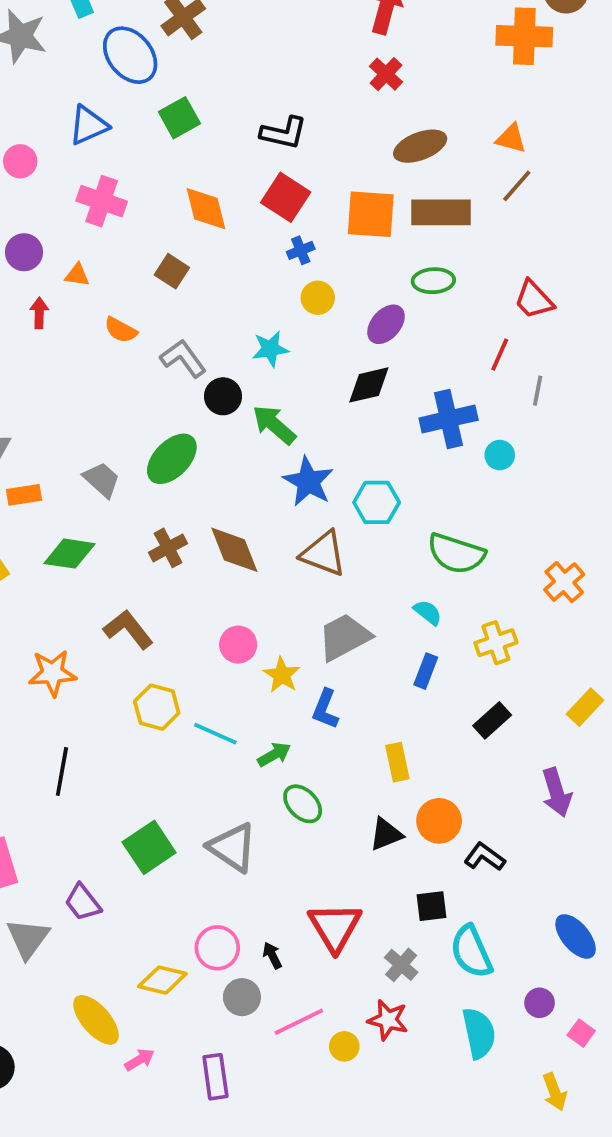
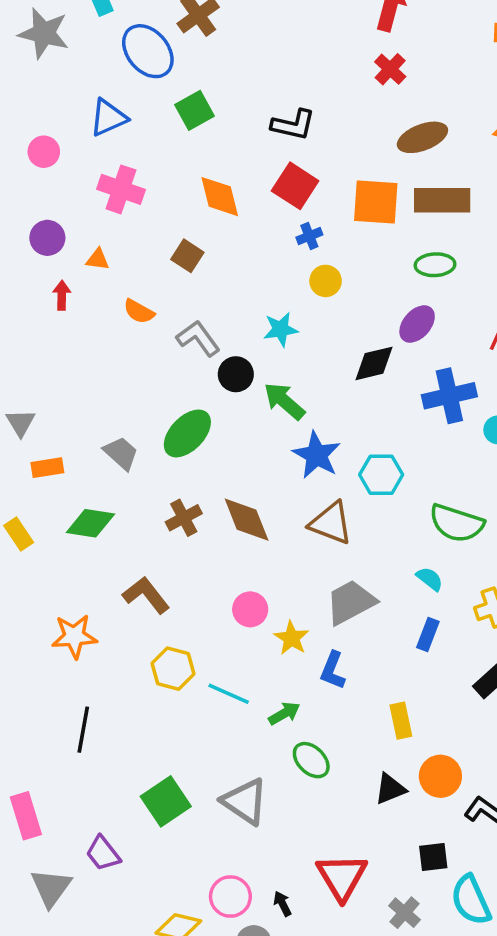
purple ellipse: (386, 324) -> (417, 324), moved

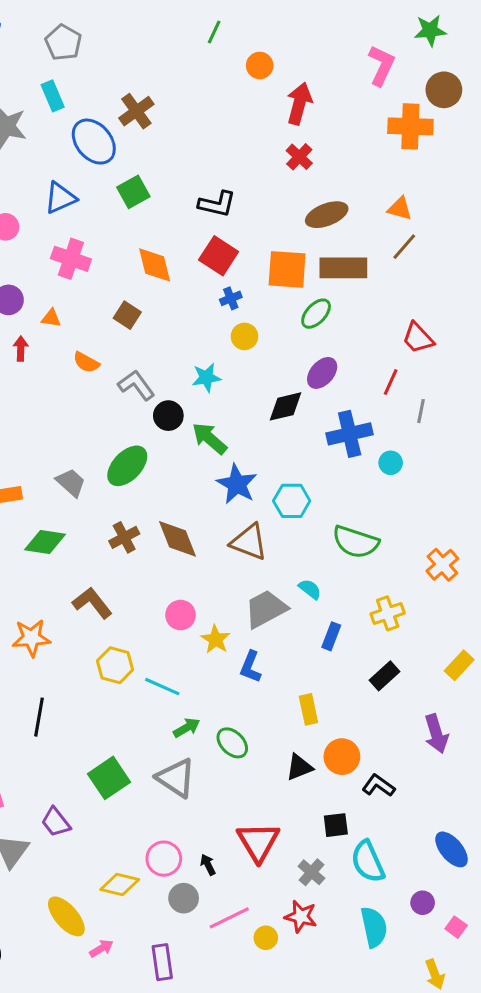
green ellipse: (435, 265) -> (316, 314), moved, turned -44
cyan semicircle: (430, 579) -> (310, 589), moved
green arrow: (284, 713) -> (187, 728), moved

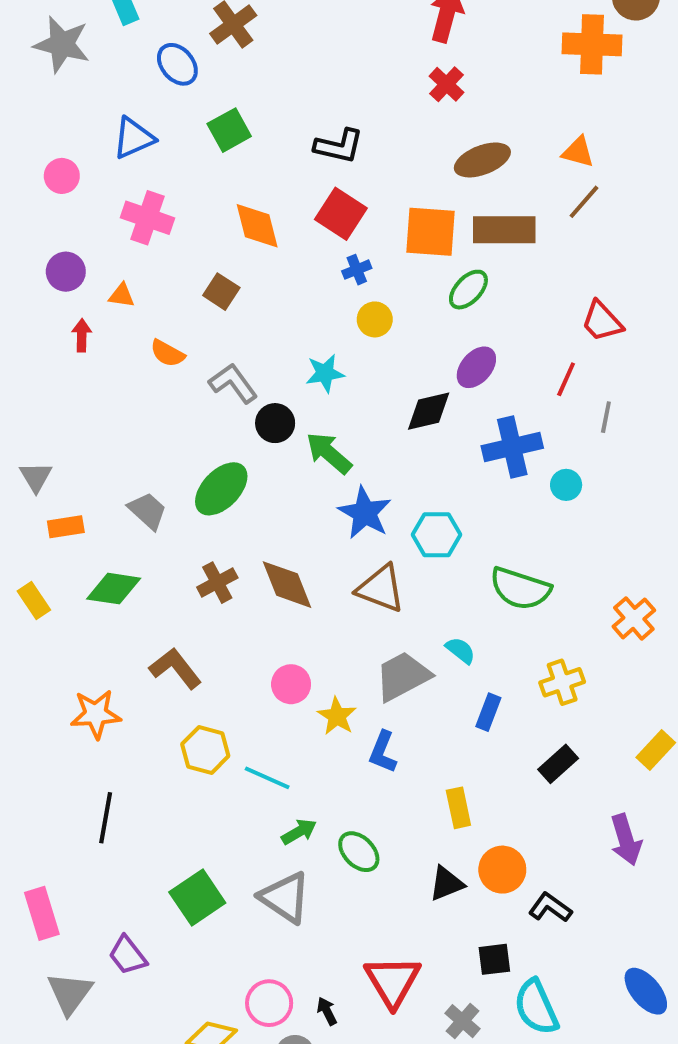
blue ellipse: (94, 142) -> (177, 64), size x0.7

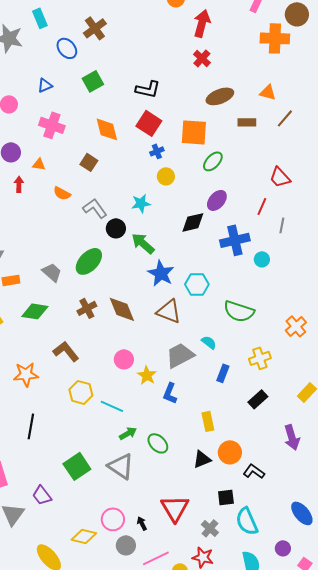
blue triangle: (134, 138) -> (45, 85), size x0.7
brown line: (584, 202) -> (285, 118), moved
brown rectangle: (504, 230) -> (247, 122), moved, size x0.6

